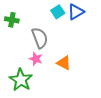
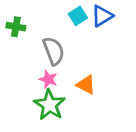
green star: (21, 80) -> (50, 105), moved

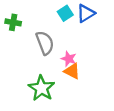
pink star: (48, 79) -> (69, 59), moved

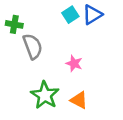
gray semicircle: (45, 43) -> (33, 46), moved
orange triangle: (72, 71) -> (79, 100), moved

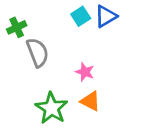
green cross: (14, 24) -> (17, 27), turned -35
orange triangle: (79, 100) -> (90, 101), moved

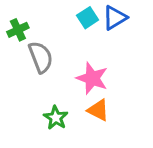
pink star: (85, 72) -> (92, 78), size x1.5
green star: (51, 108) -> (56, 118), size x0.7

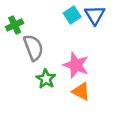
blue triangle: (115, 18) -> (95, 15), turned -30
green star: (56, 118) -> (46, 79), moved

